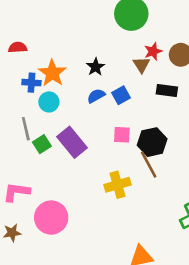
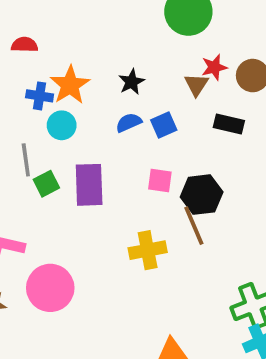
purple rectangle: (72, 142) -> (89, 185), turned 32

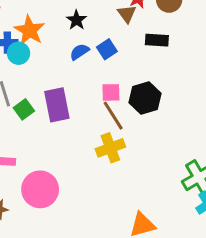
cyan circle: (62, 125) -> (18, 53), moved
brown line: (194, 226) -> (113, 116), moved

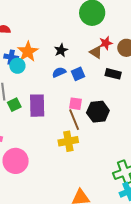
brown triangle: (127, 14) -> (96, 52), turned -32

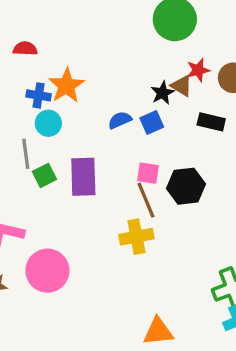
black star: (61, 50) -> (163, 93), moved
cyan circle: (17, 66) -> (48, 123), moved

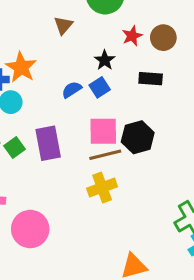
brown triangle: (182, 86) -> (63, 25), moved, turned 48
pink square: (148, 173) -> (103, 131), size x1.5
brown line: (146, 200) -> (105, 155), turned -72

